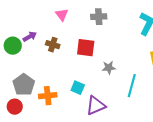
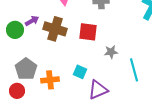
brown cross: (53, 45) -> (55, 29), size x1.6
cyan line: (132, 86) -> (134, 70), turned -30

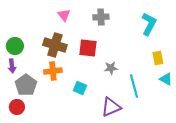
purple arrow: (32, 21) -> (12, 66), moved, turned 112
orange cross: (50, 80) -> (53, 71), moved
purple triangle: (98, 90) -> (111, 107), moved

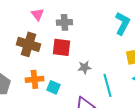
gray cross: (101, 17) -> (64, 22), moved
orange cross: (53, 71) -> (34, 79), moved

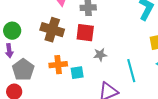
gray star: (84, 67) -> (100, 55), moved
cyan square: (53, 87) -> (77, 73), turned -32

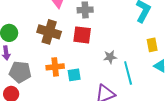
gray star: (100, 55) -> (110, 57), moved
gray pentagon: (23, 70) -> (20, 72), turned -30

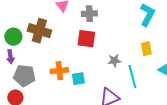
brown cross: (49, 32) -> (39, 31), moved
yellow rectangle: (152, 45) -> (146, 49), moved

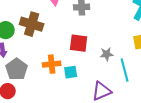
red square: (86, 39) -> (79, 43), moved
gray pentagon: (24, 76) -> (17, 69), turned 30

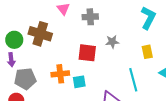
gray star: (107, 54) -> (112, 42), moved
gray pentagon: (17, 69) -> (25, 79), turned 30

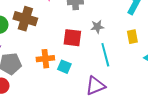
cyan line: (133, 80) -> (105, 55), moved
cyan square: (79, 82) -> (64, 67), turned 32

